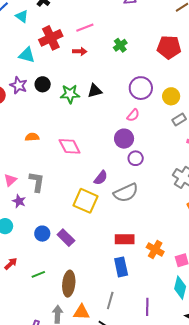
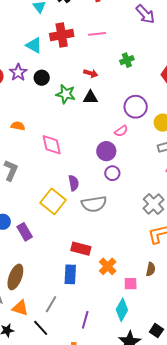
red arrow: (80, 51) -> (91, 73), moved
purple semicircle: (101, 178) -> (74, 183), turned -63

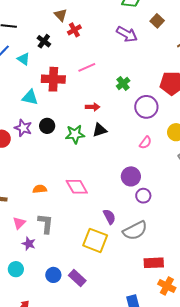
red cross: (62, 35) -> (53, 79), turned 30
purple circle: (136, 107) -> (146, 107), moved
orange semicircle: (18, 126) -> (40, 189), moved
pink semicircle: (121, 131) -> (145, 143), moved
red rectangle: (81, 249) -> (154, 263), moved

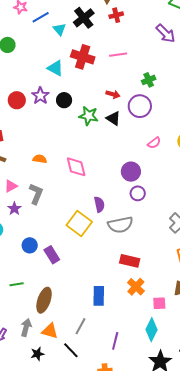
black cross: (44, 41) -> (84, 18), size x1.5
purple circle: (146, 107) -> (140, 106), moved
black triangle: (100, 130) -> (113, 118), turned 35

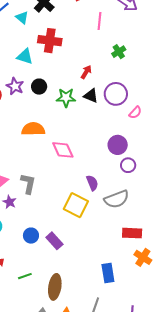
pink line: (118, 55) -> (99, 21), moved, turned -66
red arrow: (113, 94) -> (86, 72), turned -64
purple circle: (140, 106) -> (116, 94), moved
orange semicircle: (40, 159) -> (33, 129), moved, size x1.6

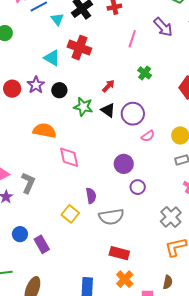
green cross: (119, 52) -> (145, 73), turned -32
purple circle: (128, 165) -> (138, 187), moved
yellow square: (76, 205) -> (70, 214), size x0.7

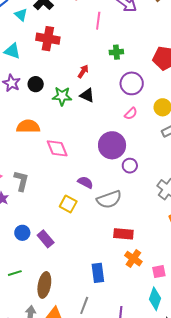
cyan triangle: (52, 58) -> (12, 51), moved
green cross: (145, 73) -> (116, 52), turned -32
purple circle: (133, 114) -> (132, 83), moved
purple circle: (124, 164) -> (112, 145), size x1.4
purple semicircle: (91, 196) -> (85, 182), turned -42

